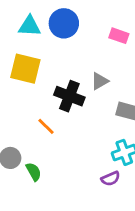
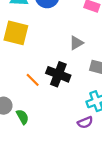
black cross: (69, 96) -> (58, 74), moved

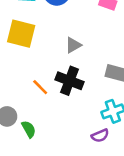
gray triangle: (76, 43) -> (73, 45), moved

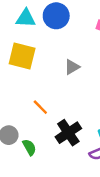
black cross: (69, 81) -> (68, 133), moved, turned 35

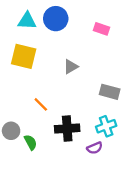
black cross: (68, 133) -> (67, 129), turned 30

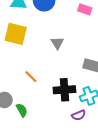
gray triangle: (71, 67) -> (57, 43), turned -32
black cross: (67, 129) -> (64, 90), moved

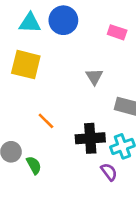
gray triangle: (57, 43) -> (94, 77), moved
purple semicircle: (79, 115) -> (109, 172), turned -104

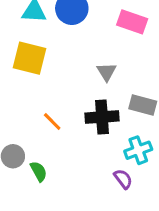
pink rectangle: (117, 32) -> (132, 22), size x1.4
black cross: (90, 138) -> (102, 117), moved

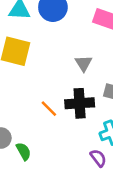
orange line: (52, 122) -> (49, 109), moved

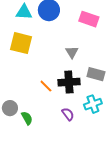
purple semicircle: (98, 158) -> (68, 114), moved

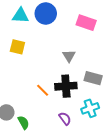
yellow square: (21, 43) -> (17, 47), size x0.7

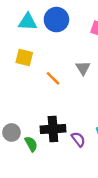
black cross: (66, 86) -> (53, 129), moved
orange line: (43, 90) -> (53, 78), moved

